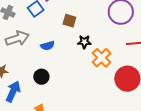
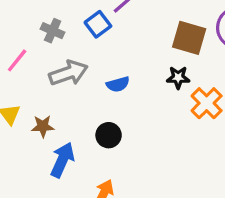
brown square: (69, 21) -> (189, 38), moved, size x1.5

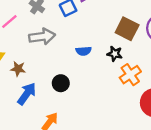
blue semicircle: (118, 84) -> (84, 51), moved

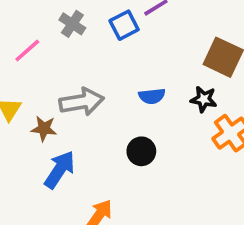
gray arrow: (42, 37) -> (82, 102), moved
black circle: (61, 83) -> (141, 151), moved

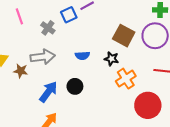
gray cross: (72, 24) -> (48, 28), moved
pink line: (27, 51) -> (19, 16), moved, turned -70
blue arrow: (60, 170) -> (48, 92), moved

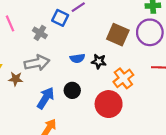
blue square: (69, 15) -> (60, 18), turned -35
black star: (111, 59) -> (99, 61), moved
red circle: (148, 105) -> (109, 104), moved

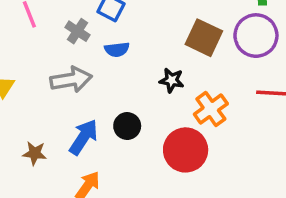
blue semicircle: (77, 58) -> (117, 49), moved
brown star: (16, 79) -> (35, 153), moved

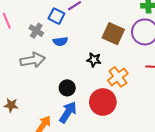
blue arrow: (84, 137) -> (68, 112), moved

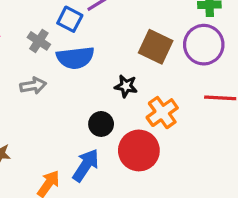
blue semicircle: (60, 41) -> (75, 58), size x1.6
gray arrow: (33, 60) -> (33, 86), size x0.7
black circle: (67, 88) -> (101, 124), moved

